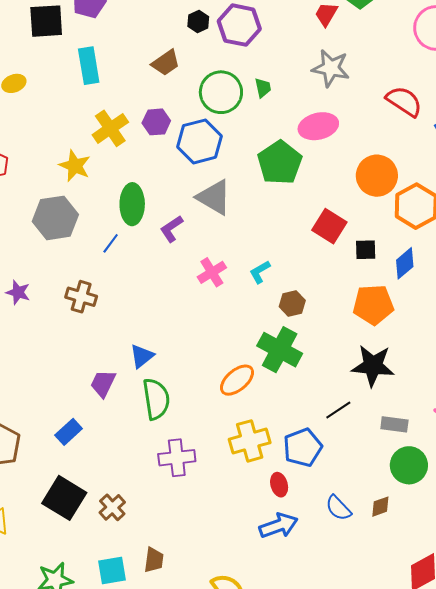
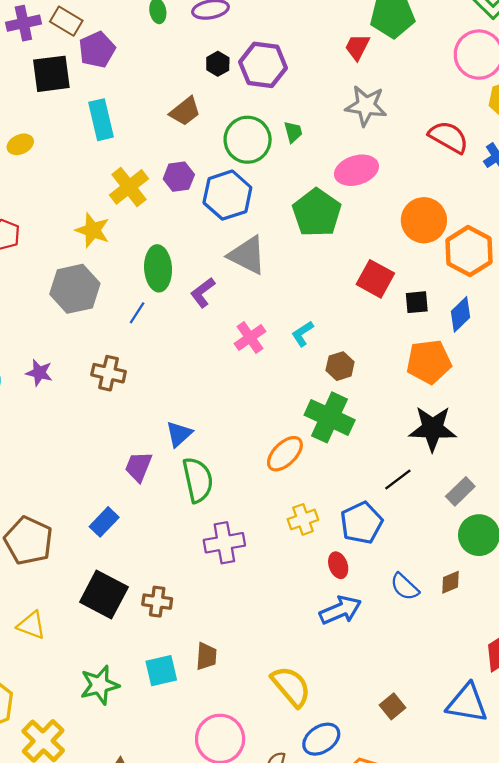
gray rectangle: (394, 424) -> (460, 491), turned -48
yellow cross: (250, 441) -> (303, 519), size x0.7
brown cross: (112, 507) -> (157, 602), turned -36

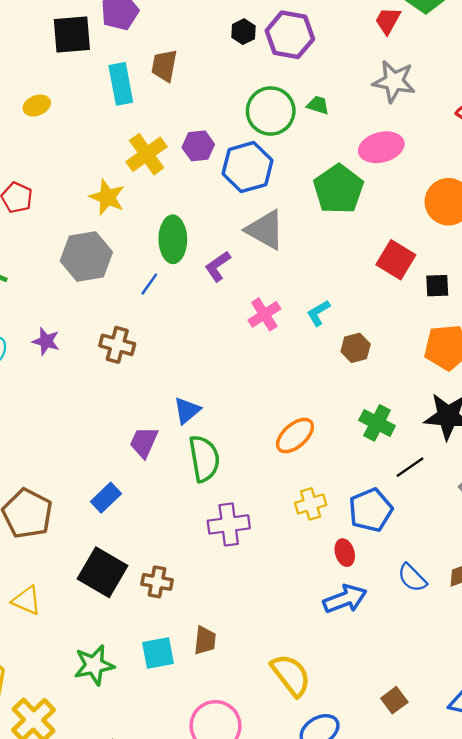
brown trapezoid: (185, 111) -> (164, 66), moved, turned 136
green trapezoid: (293, 132) -> (318, 105), turned -60
green cross: (330, 417) -> (377, 423), moved, size x0.7

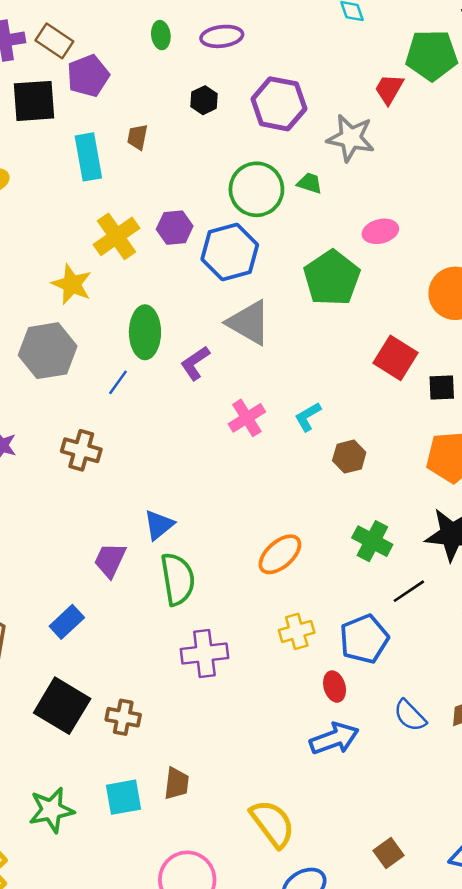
black hexagon: (243, 32) -> (204, 100), moved
brown trapezoid: (164, 66) -> (137, 137), size x0.7
gray star: (394, 81) -> (351, 138), moved
pink ellipse: (381, 147) -> (380, 231), size x0.7

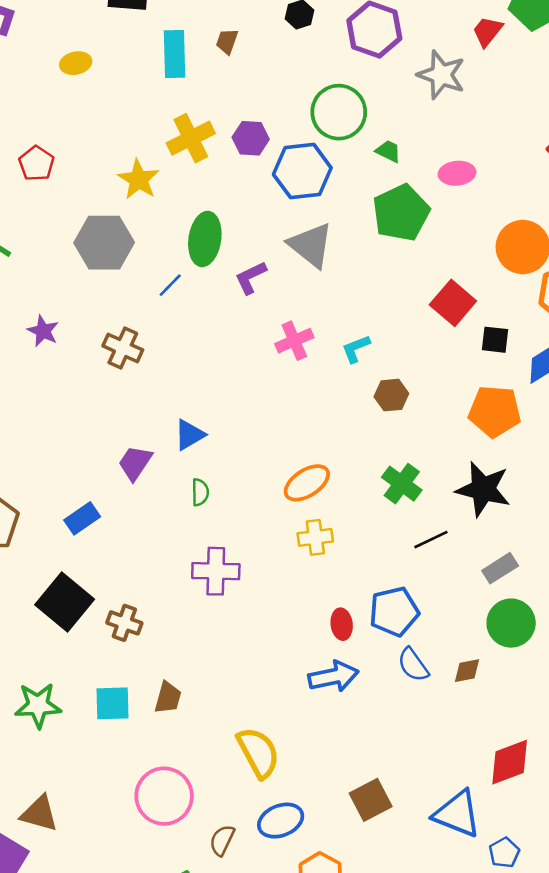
green trapezoid: (310, 183) -> (388, 151), moved
green semicircle: (178, 579) -> (200, 492), size x0.5
yellow cross: (297, 631) -> (315, 537), moved
blue pentagon: (364, 639) -> (394, 612), moved
brown square: (388, 853) -> (371, 800), size x1.4

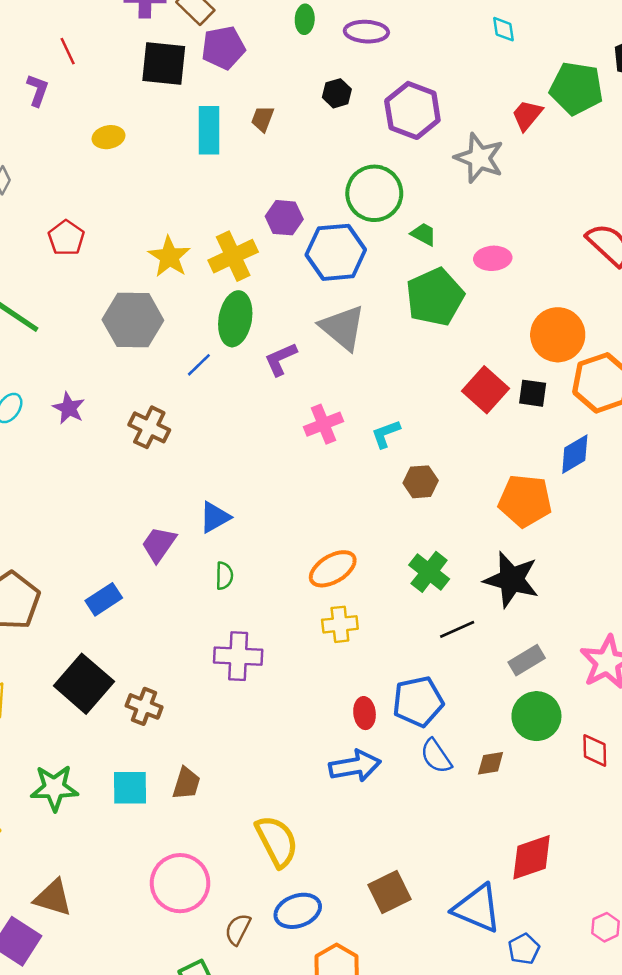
yellow cross: (191, 138) -> (233, 256), moved
black square: (495, 340) -> (533, 393), moved

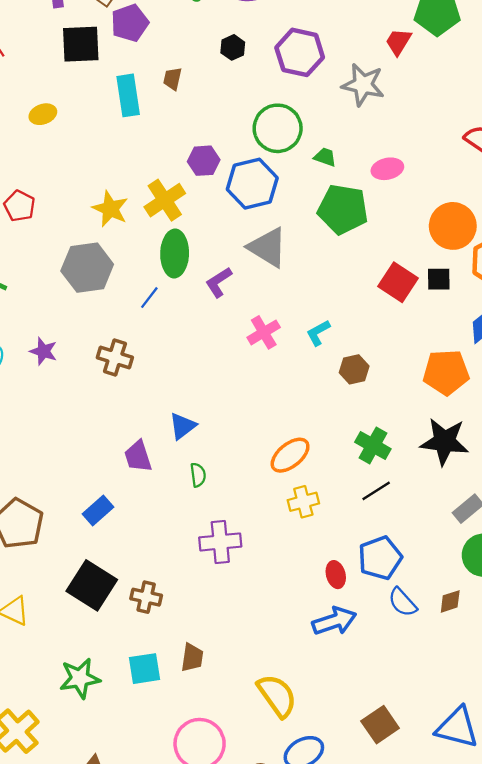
green pentagon: (435, 297) -> (343, 209), turned -30
purple trapezoid: (159, 544) -> (138, 456), turned -44
black line: (457, 629) -> (376, 491), moved

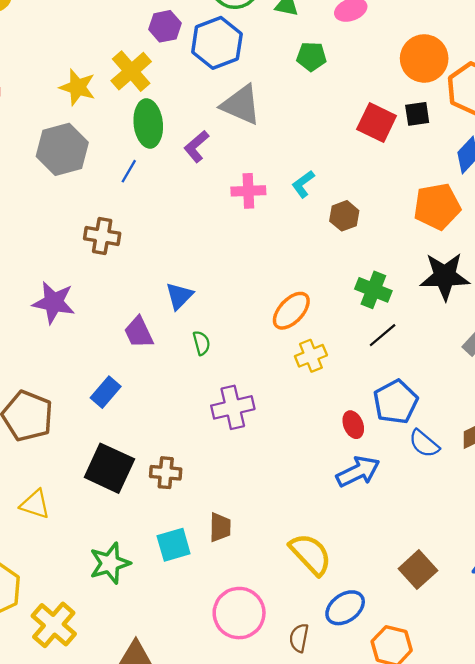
green pentagon: (343, 209) -> (311, 56), size x0.6
pink cross: (264, 332) -> (248, 191), turned 36
purple star: (43, 351) -> (54, 302), moved, size x1.5

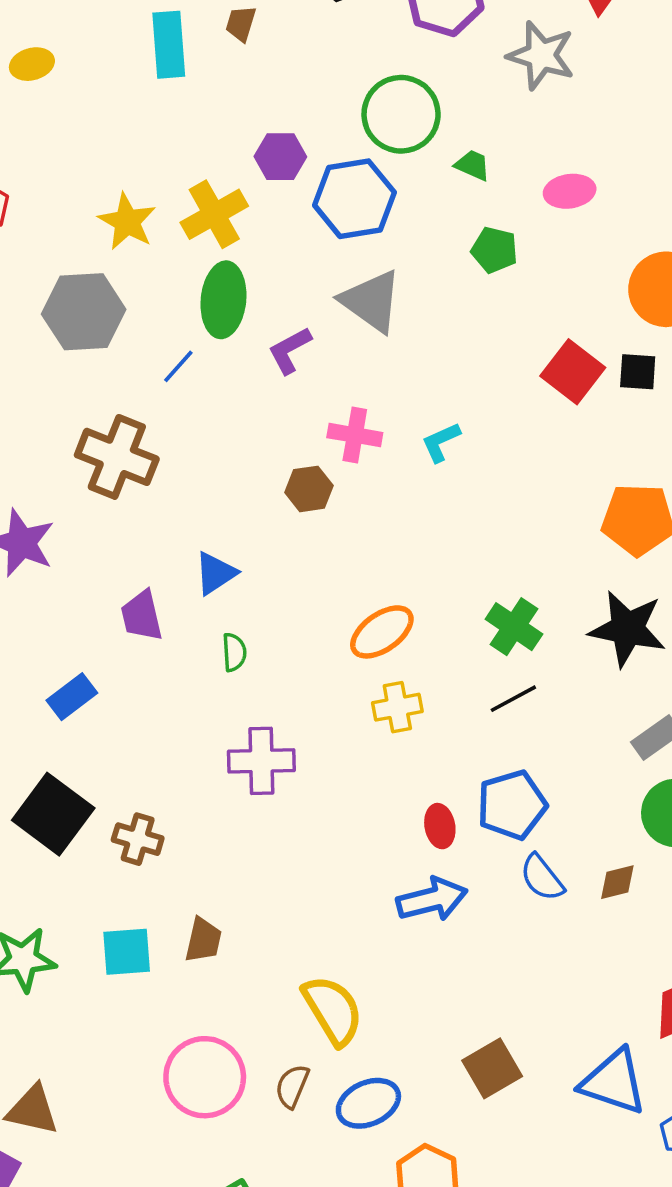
brown hexagon: (344, 216) -> (309, 489), moved
brown cross: (102, 236) -> (117, 457), size x1.4
brown semicircle: (299, 638) -> (292, 1086), moved

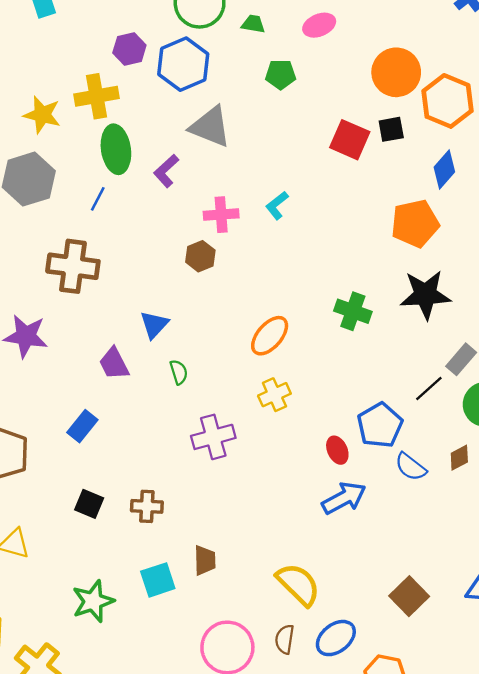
yellow cross: (214, 214) -> (96, 96), turned 33
black line: (513, 699) -> (429, 388), moved
yellow cross: (397, 707) -> (274, 395), moved
black square: (53, 814) -> (89, 504), size x0.6

